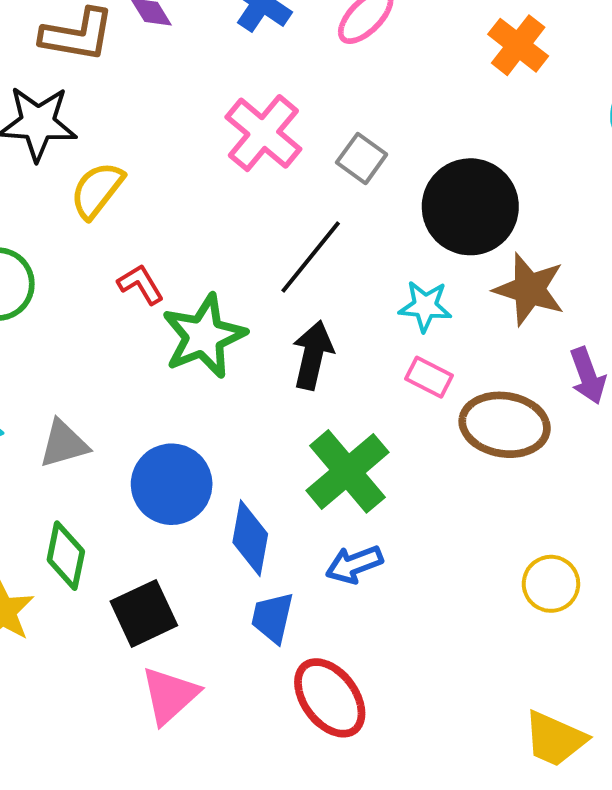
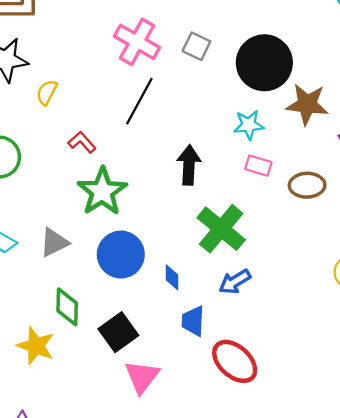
yellow semicircle: (97, 190) -> (47, 92), size x0.7
black line: (311, 257) -> (139, 101), moved
green star: (204, 336) -> (102, 192), moved
brown ellipse: (505, 425) -> (307, 185), size x0.7
blue diamond: (250, 538) -> (172, 277), size x0.6

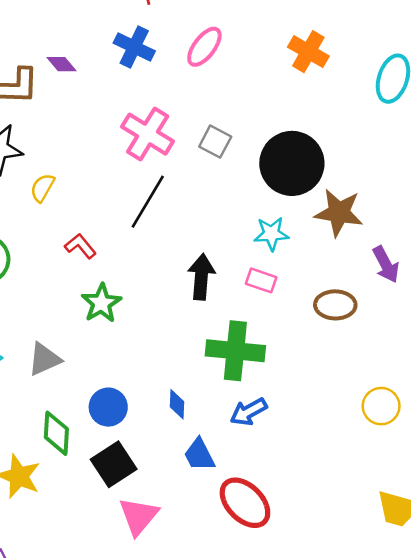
pink rectangle: (258, 166) -> (261, 280), moved
green star: (102, 192) -> (101, 303), size x0.7
green cross: (221, 229) -> (235, 351), turned -36
blue circle: (121, 255) -> (108, 407), moved, size x0.7
blue trapezoid: (193, 321) -> (199, 455), turned -32

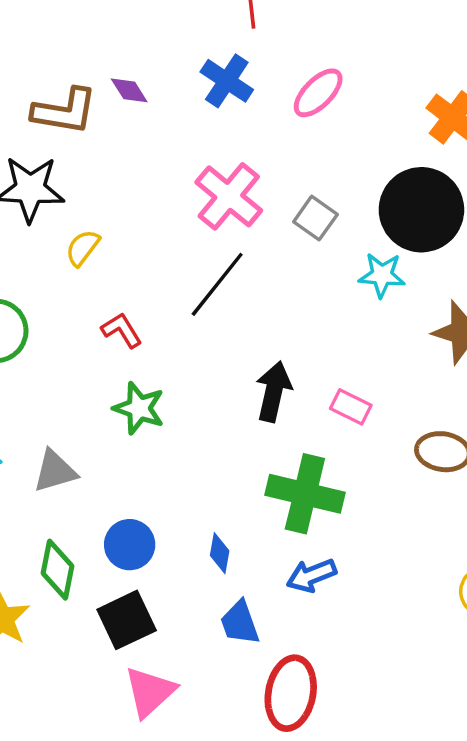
black circle: (292, 163) -> (421, 210), moved
cyan star: (271, 234) -> (382, 275), moved
green star: (101, 303) -> (139, 408), turned -30
red ellipse: (245, 503) -> (291, 693), turned 48

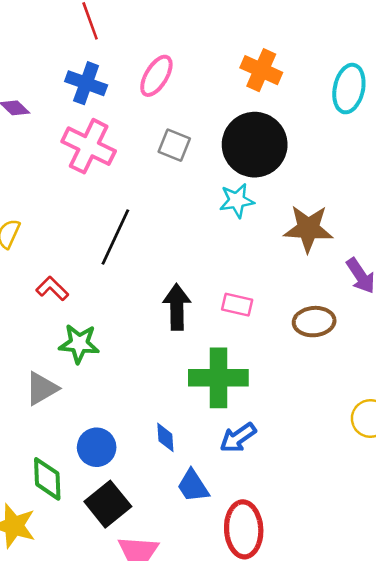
pink cross: (229, 196) -> (89, 146), moved
gray square: (315, 218) -> (174, 145), moved
gray triangle: (55, 471) -> (42, 388), moved

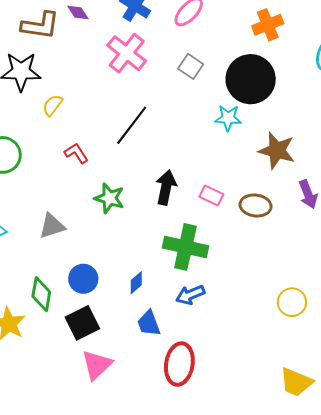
orange cross: (261, 70) -> (268, 25), turned 32
brown ellipse: (314, 322) -> (256, 205), moved
green star: (79, 344) -> (109, 198), moved
blue diamond: (165, 437) -> (136, 283), turned 40

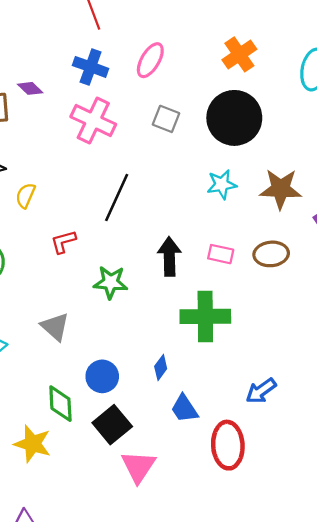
cyan star: (228, 118) -> (222, 184), moved
red L-shape: (76, 153) -> (63, 242), turned -60
gray triangle: (52, 226) -> (55, 327), turned -48
blue arrow: (190, 295) -> (261, 391), moved

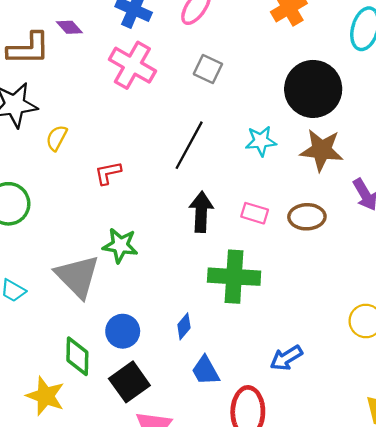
black circle: (234, 118) -> (313, 89), moved
black line: (117, 198) -> (189, 145), moved
red L-shape: (63, 242) -> (108, 173), moved
green star: (111, 282) -> (120, 245), moved
gray triangle: (55, 327) -> (77, 276), size x1.5

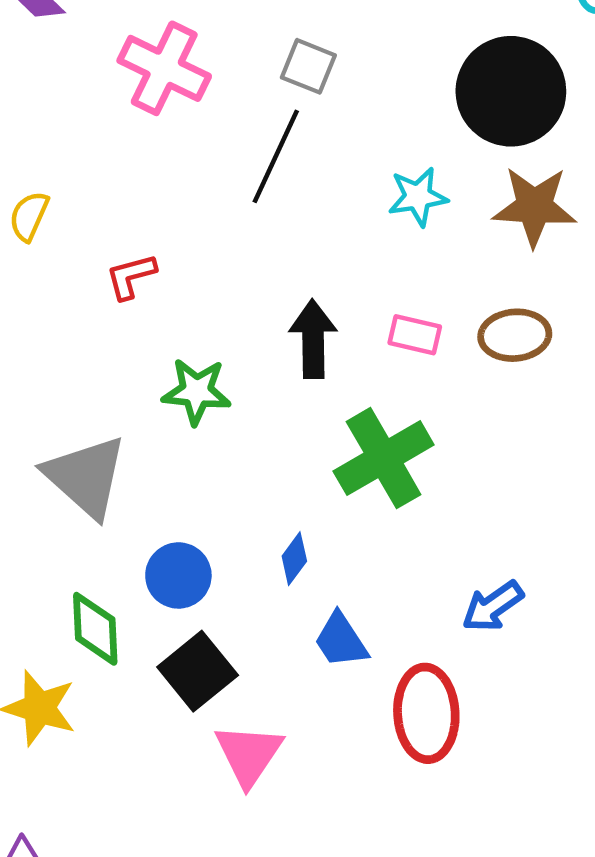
black line: (189, 145) -> (276, 156), moved
green star: (120, 245) -> (196, 391), moved
green cross: (234, 277) -> (384, 458), turned -30

